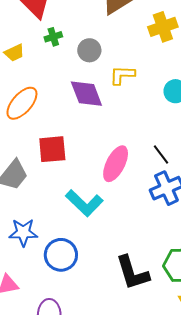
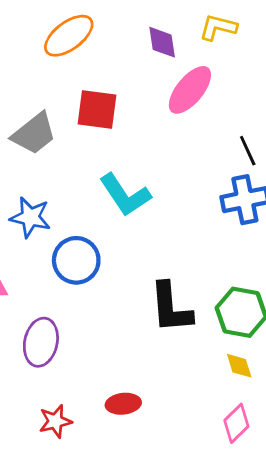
purple diamond: (86, 94) -> (162, 42), size x0.7
pink ellipse: (116, 164) -> (190, 90), moved

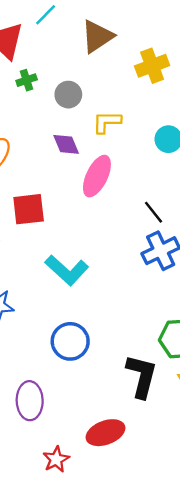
blue circle: (76, 260) -> (70, 341), moved
black L-shape: (171, 308) -> (142, 376), moved, turned -147
red ellipse: (123, 404) -> (105, 433), size x1.4

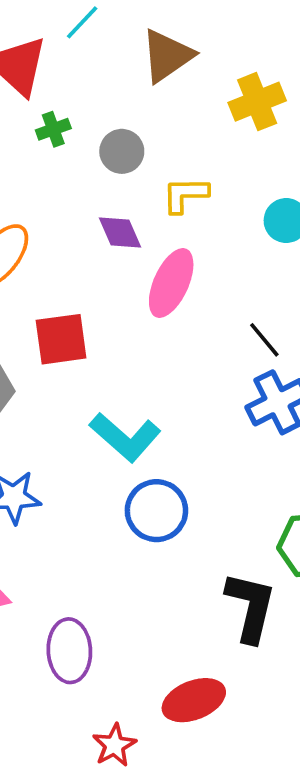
blue circle: (70, 341) -> (156, 511), moved

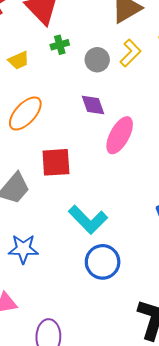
yellow L-shape: (185, 195) -> (130, 53), moved, turned 132

